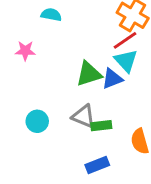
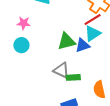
cyan triangle: (126, 61) -> (93, 33), turned 36
cyan circle: (37, 121) -> (21, 45), moved

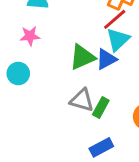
pink star: (24, 23) -> (30, 36), moved
green rectangle: (73, 77) -> (101, 108), turned -48

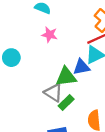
pink star: (30, 36) -> (50, 35), moved
green triangle: (82, 57) -> (66, 77), moved

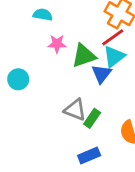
blue triangle: (81, 67) -> (101, 74), turned -30
green triangle: (66, 77) -> (84, 56), moved

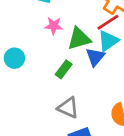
gray triangle: (75, 110) -> (68, 108), moved
green rectangle: (92, 118) -> (64, 69), moved

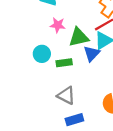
cyan circle: (14, 58) -> (42, 54), moved
green rectangle: (64, 69) -> (64, 63), turned 42

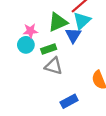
pink star: (58, 25) -> (30, 31), moved
gray triangle: (66, 96) -> (54, 66), moved

